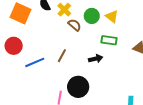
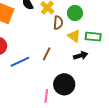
yellow triangle: (112, 16) -> (74, 36), moved
brown semicircle: (75, 25) -> (58, 23), turned 56

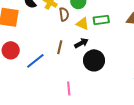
black arrow: (81, 56) -> (81, 43), moved
black circle: (64, 84) -> (94, 60), moved

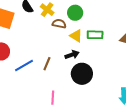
brown semicircle: (64, 14) -> (59, 24), turned -80
brown line: (60, 47) -> (47, 64), moved

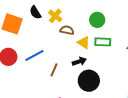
green circle: (75, 13) -> (97, 20), moved
blue line: (24, 66) -> (34, 55), moved

